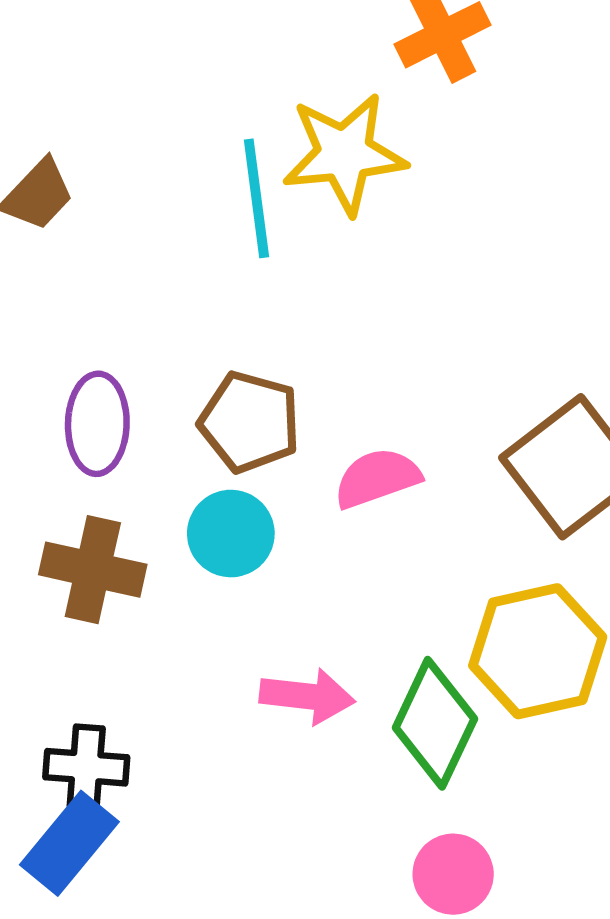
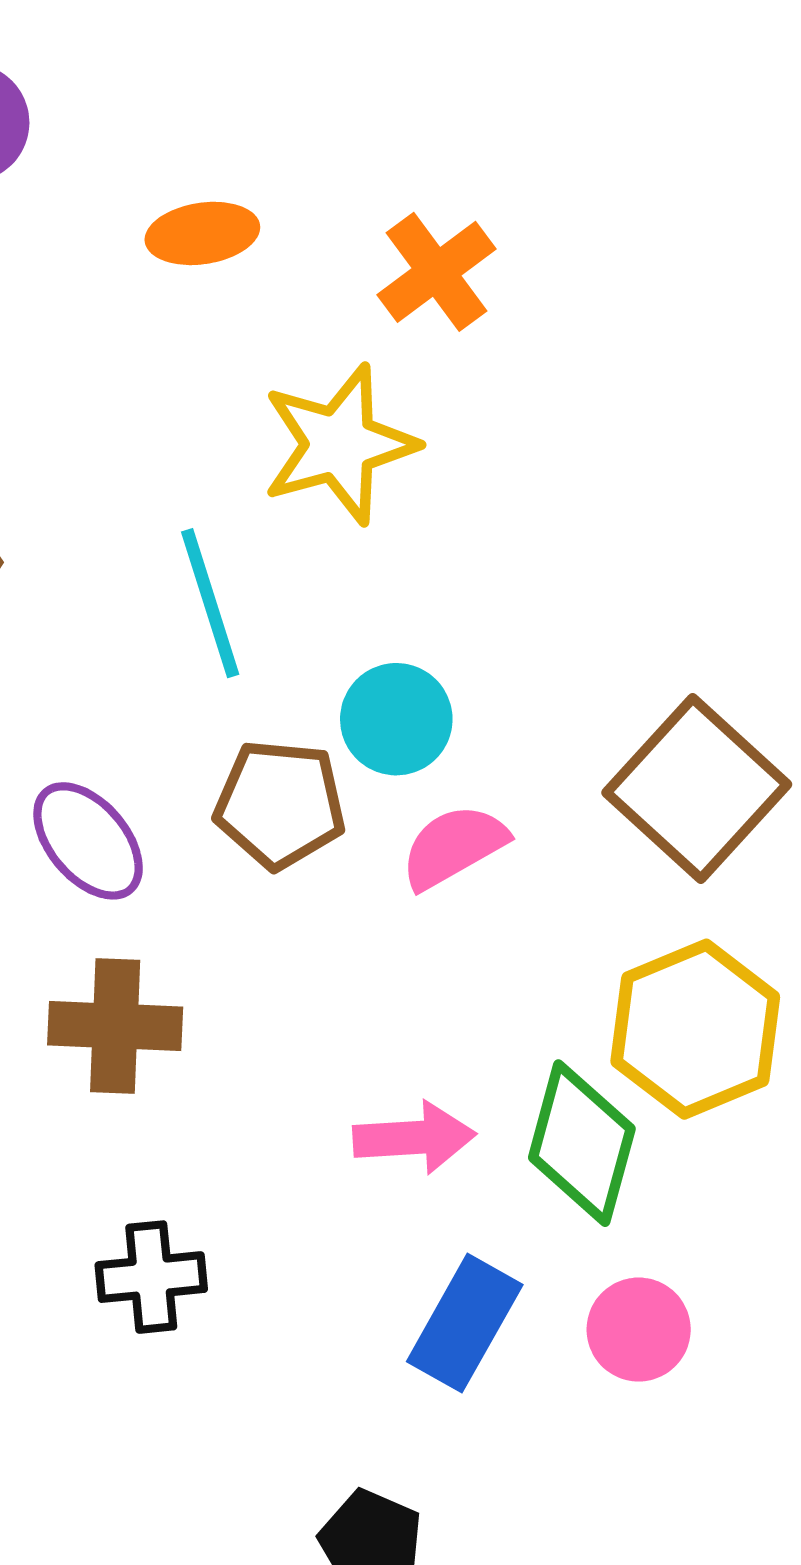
cyan line: (256, 198) -> (210, 603), moved
purple ellipse: (97, 424) -> (88, 841), turned -32
cyan circle: (231, 534) -> (396, 719), moved
blue rectangle: (69, 843) -> (465, 1323), moved

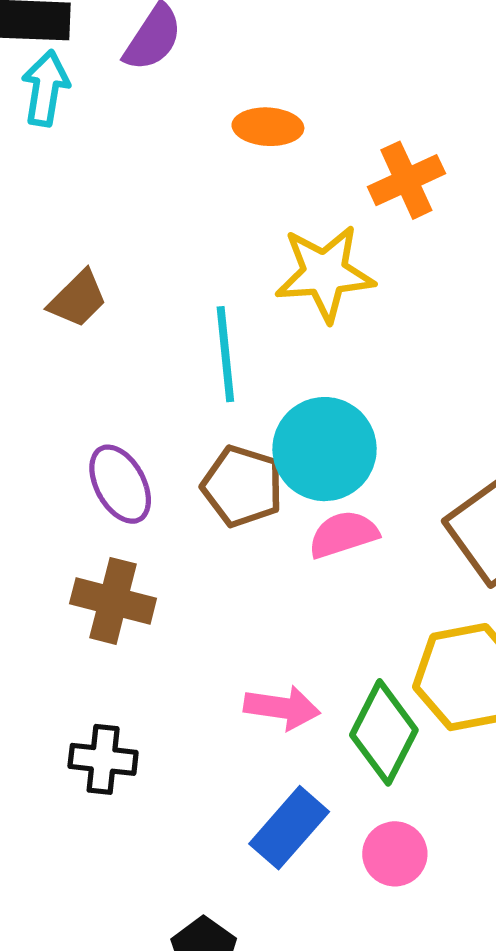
cyan circle: (396, 719) -> (325, 449), size x1.5

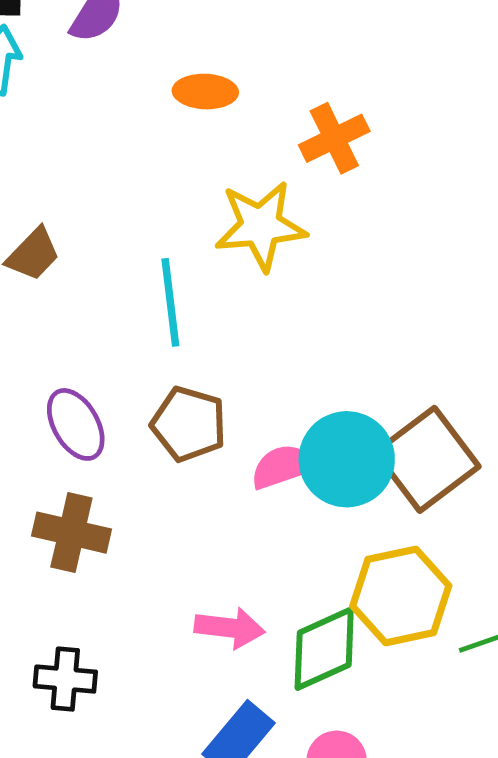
cyan circle: (325, 449) -> (347, 459), moved
green diamond: (384, 732) -> (324, 649), turned 40

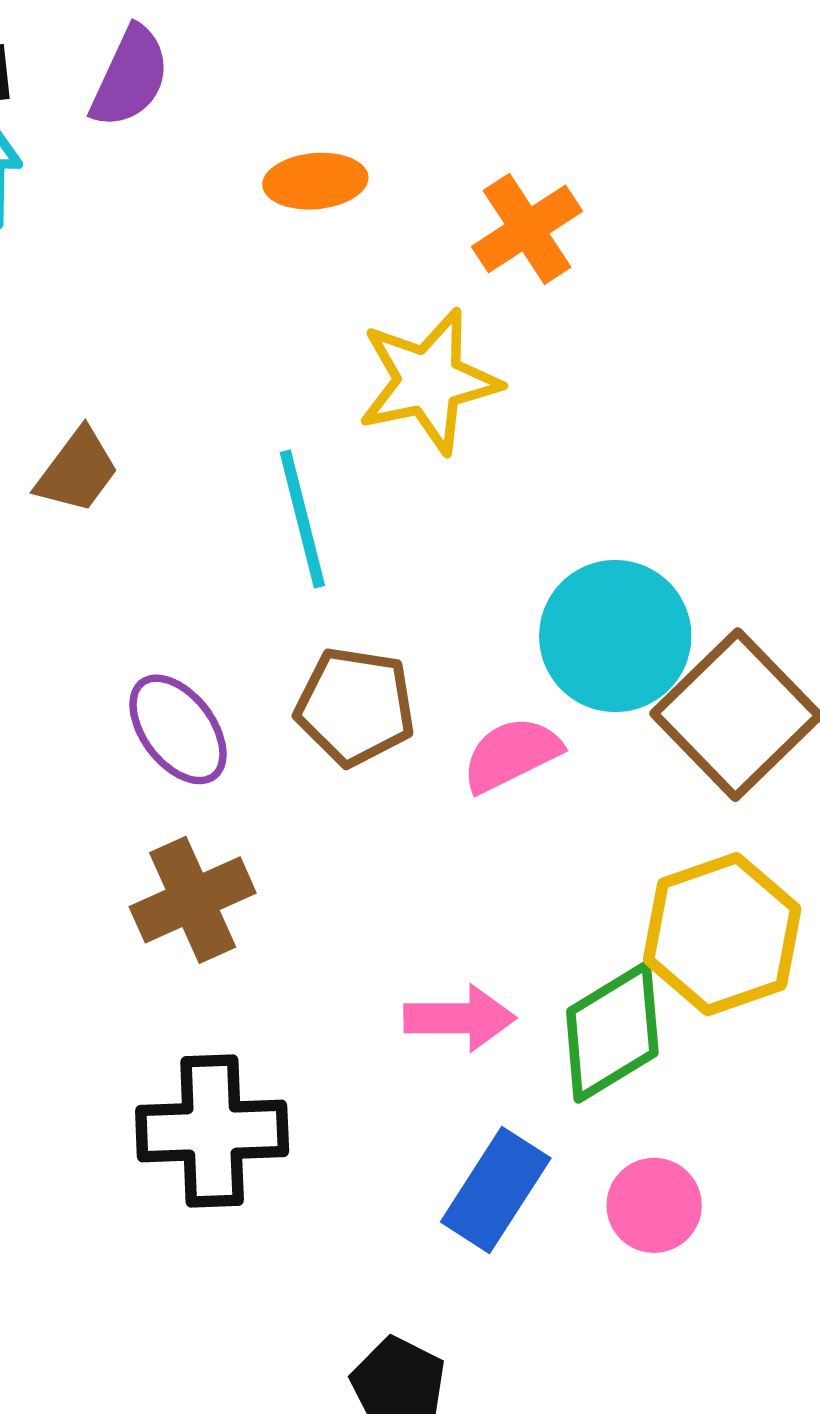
cyan circle: (347, 459) -> (615, 636), moved
brown cross: (71, 533) -> (193, 900), turned -30
black cross: (65, 679) -> (212, 1131), size x1.5

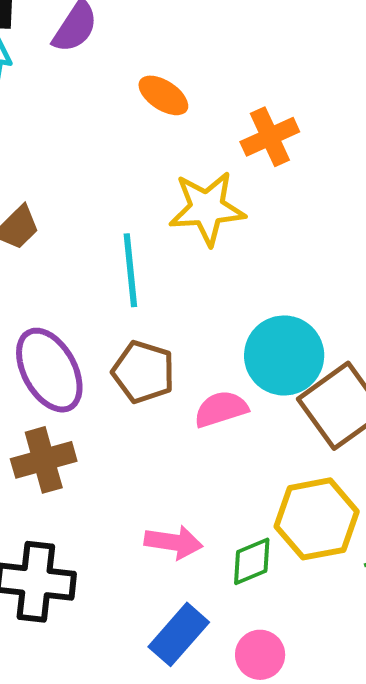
orange ellipse: (315, 181) -> (163, 95), turned 30
purple ellipse: (178, 729) -> (49, 370), size x1.4
green diamond: (612, 1032) -> (252, 561), size x0.7

